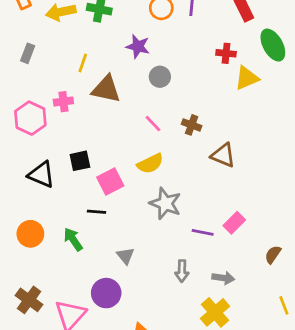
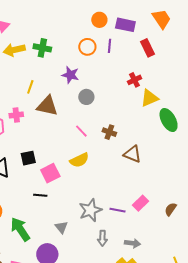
green ellipse: (273, 45) -> (169, 120), moved
red cross: (226, 53) -> (134, 80), turned -32
gray star: (165, 203) -> (90, 210), moved, turned 30
green arrow: (73, 239) -> (20, 229), moved, size x1.4
brown semicircle: (273, 254) -> (171, 209), moved

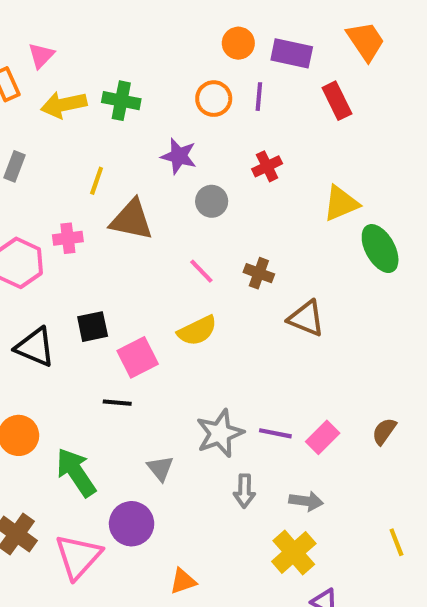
red cross: (134, 80) -> (267, 166), moved
pink rectangle: (140, 203) -> (323, 437), moved

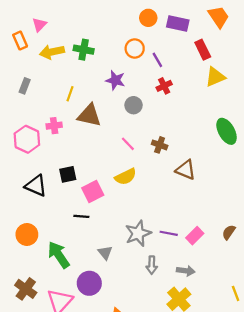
purple line: (259, 97) -> (157, 60), moved, turned -35
yellow triangle: (341, 203) -> (215, 77), moved

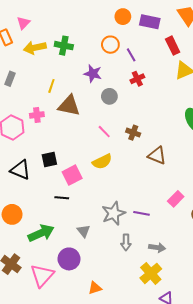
pink rectangle: (195, 236) -> (176, 199), moved
green arrow: (59, 255) -> (41, 233), turned 100

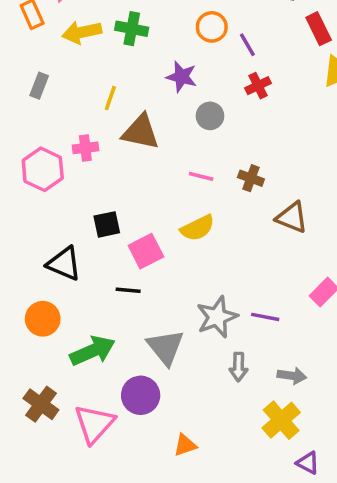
pink line: (104, 132) -> (201, 176), turned -32
black triangle: (20, 170) -> (64, 264), moved
gray triangle: (84, 231) -> (165, 347), size x1.6

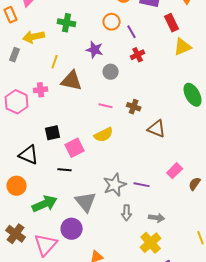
yellow arrow: (82, 32) -> (34, 37), moved

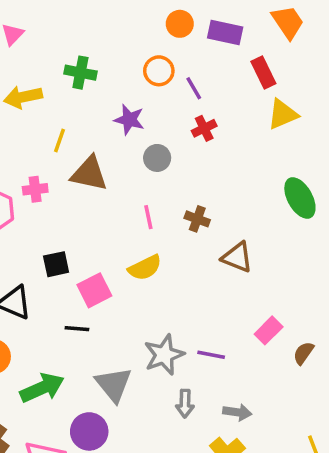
pink line: (106, 106) -> (148, 217), turned 64

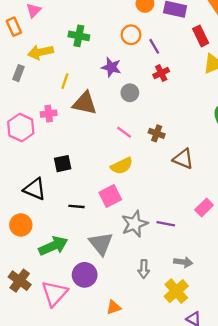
pink line: (148, 217) -> (124, 132), turned -42
pink square: (94, 290) -> (110, 196), moved
gray arrow: (185, 404) -> (144, 269), moved

